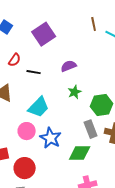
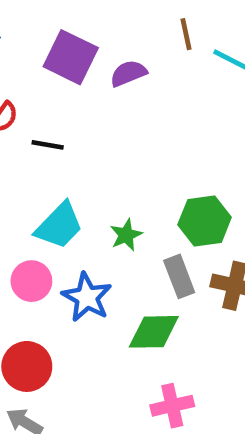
purple square: (44, 34) -> (71, 57), turned -30
purple semicircle: (69, 66) -> (128, 73), moved
green star: (75, 92) -> (126, 235), moved

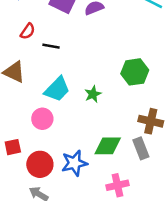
green hexagon: (205, 221) -> (135, 72), moved
gray rectangle: (179, 276) -> (141, 148), moved
blue star: (87, 297) -> (74, 163), moved, turned 30

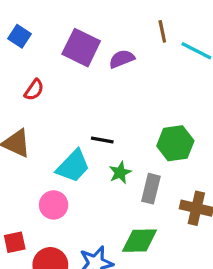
black line: (51, 46) -> (102, 140), moved
gray rectangle: (141, 148) -> (151, 189), moved, turned 35

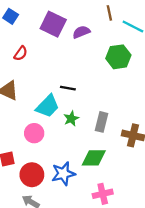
green hexagon: (175, 143) -> (118, 57), moved
green star: (120, 173) -> (71, 119), moved

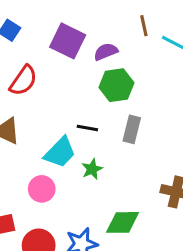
red semicircle: (21, 53) -> (23, 81), size x1.5
green hexagon: (118, 57) -> (116, 85), moved
gray rectangle: (102, 122) -> (132, 129), moved

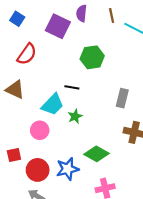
purple semicircle: (106, 52) -> (82, 13), moved, turned -63
gray rectangle: (132, 129) -> (122, 98), moved
green diamond: (123, 222) -> (97, 154), turned 30

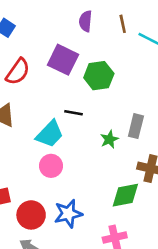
purple square: (58, 26) -> (63, 60), moved
green star: (75, 116) -> (109, 139), moved
pink circle: (40, 130) -> (51, 166), moved
green diamond: (97, 154) -> (125, 195), moved, turned -40

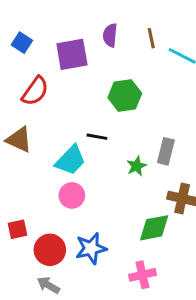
purple square: (63, 60) -> (72, 54), moved, turned -36

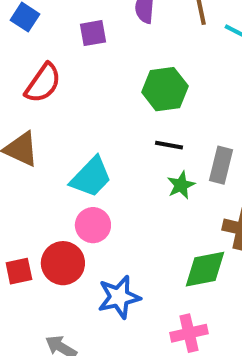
purple square: (72, 54) -> (93, 33), size x0.6
black line: (97, 137) -> (169, 145), moved
red circle: (50, 250) -> (63, 263), moved

